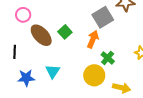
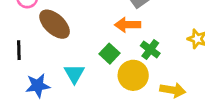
green square: (65, 32) -> (110, 54), moved
orange arrow: (93, 39) -> (128, 25), turned -108

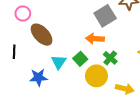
cyan triangle: (74, 74) -> (59, 62), moved
blue star: (38, 86) -> (38, 77), moved

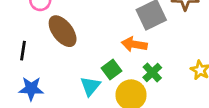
cyan triangle: (59, 62) -> (90, 86), moved
blue star: (38, 77) -> (31, 89), moved

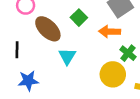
green square: (112, 69) -> (79, 18), moved
cyan triangle: (90, 86) -> (67, 56), moved

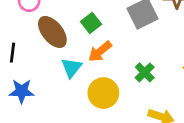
orange arrow: (110, 32) -> (100, 51), moved, turned -48
yellow circle: (113, 74) -> (103, 93), moved

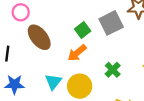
green square: (91, 23) -> (83, 30), moved
cyan triangle: (71, 68) -> (53, 82), moved

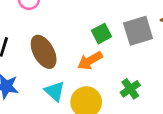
brown ellipse: (39, 37) -> (44, 52), moved
cyan triangle: (53, 82) -> (55, 91), turned -36

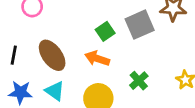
orange arrow: (90, 61) -> (97, 58), turned 55
cyan triangle: (55, 91) -> (55, 91), moved

